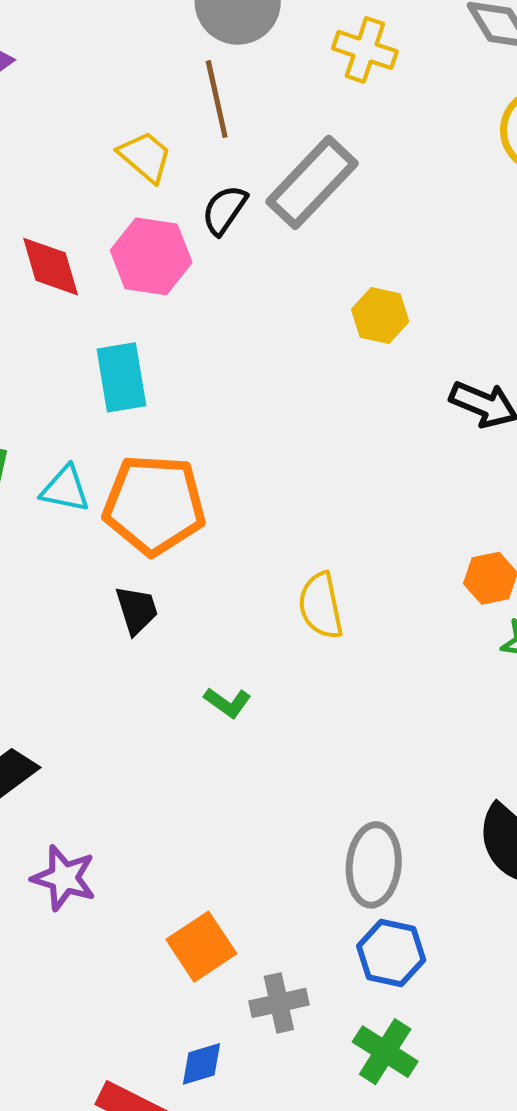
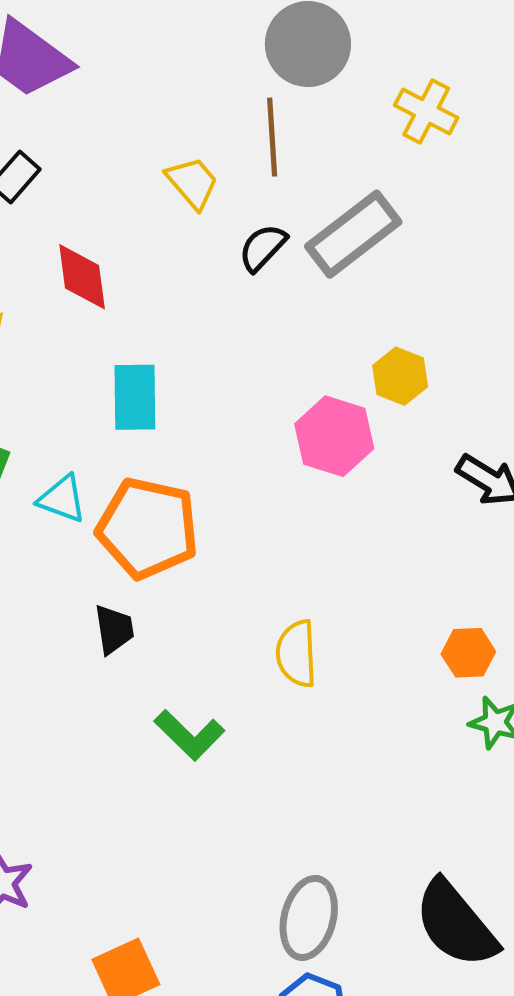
pink hexagon: (151, 256) -> (334, 436), moved
green L-shape: (228, 703) -> (189, 735), size x1.5

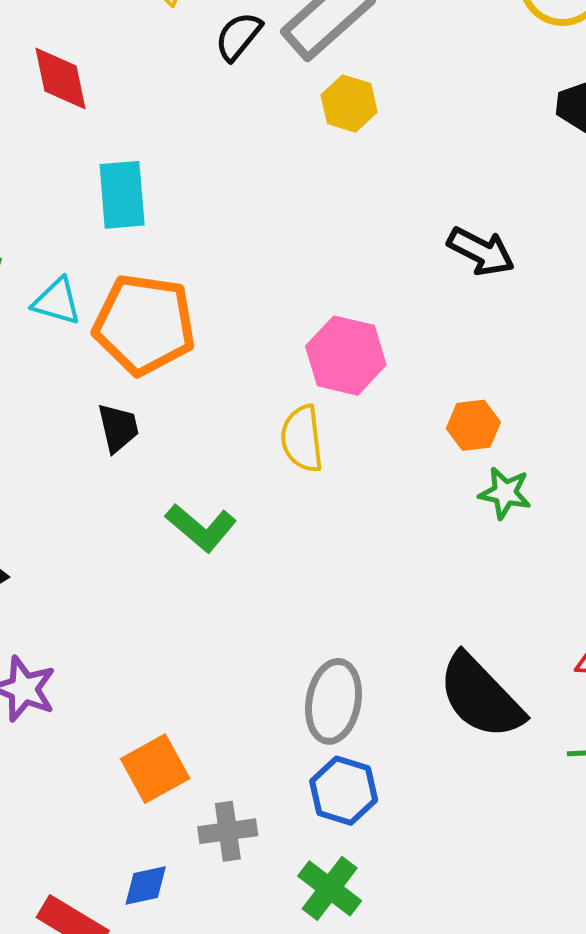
yellow hexagon: (400, 376) -> (349, 104), moved
pink hexagon: (334, 436) -> (346, 356), moved

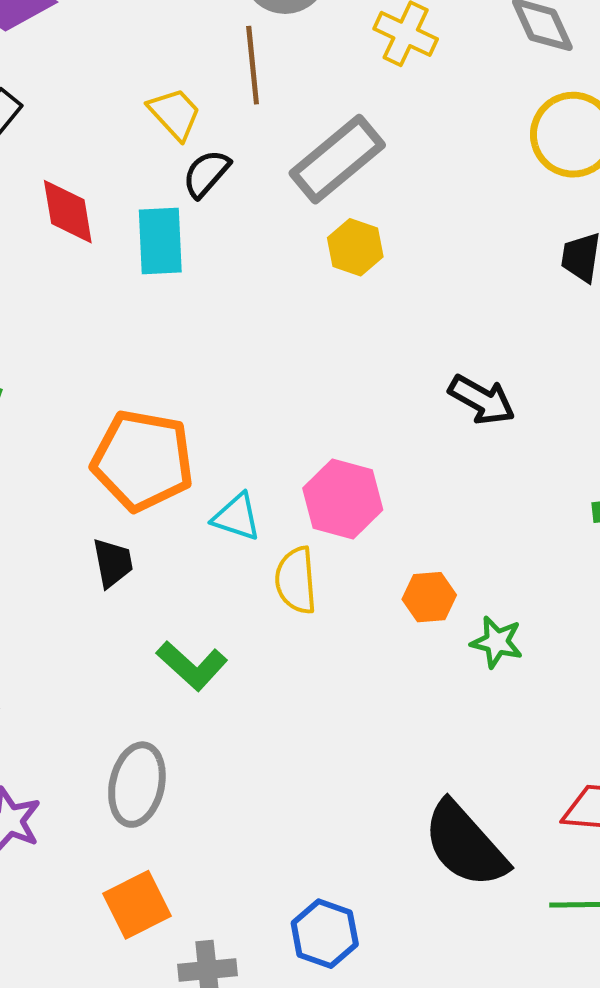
black semicircle: (238, 36) -> (206, 174), moved
cyan rectangle: (122, 195) -> (160, 241), moved
cyan triangle: (57, 302) -> (237, 517), moved
orange hexagon: (473, 425) -> (429, 597), moved
gray ellipse: (334, 701) -> (137, 785), moved

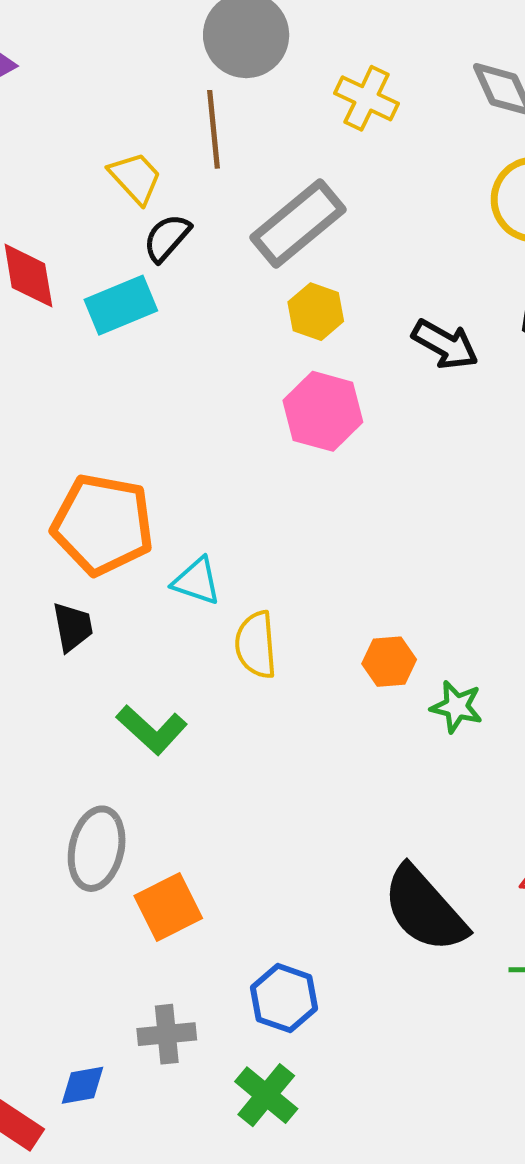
cyan rectangle: (160, 241) -> (121, 305), turned 70
black arrow: (482, 400) -> (445, 344), moved
pink hexagon: (343, 499) -> (323, 411), moved
orange square: (137, 905) -> (168, 907), moved

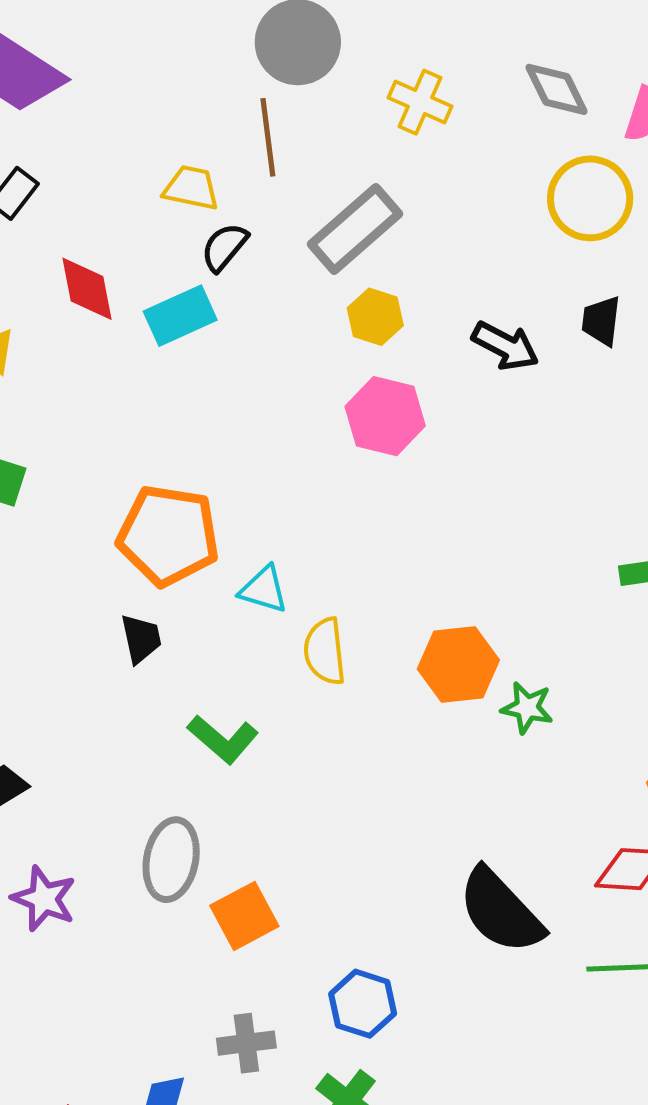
yellow trapezoid: (135, 178) -> (191, 188), turned -34
orange hexagon: (389, 662) -> (458, 665), size x1.5

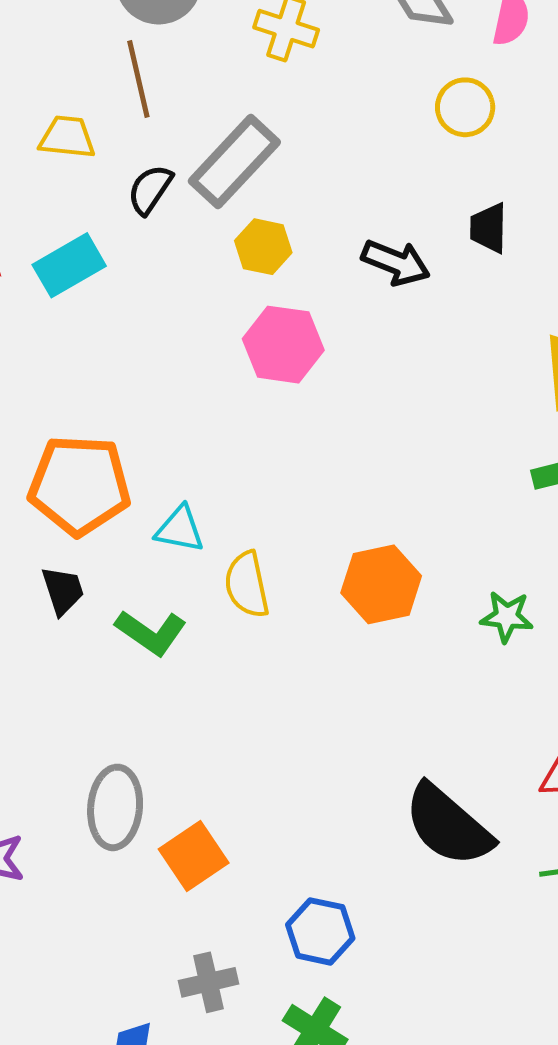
yellow circle: (590, 198) -> (465, 107), size x0.7
black semicircle: (224, 247) -> (150, 189), moved
green star: (527, 708) -> (507, 617), moved
green L-shape: (223, 739) -> (151, 632), moved

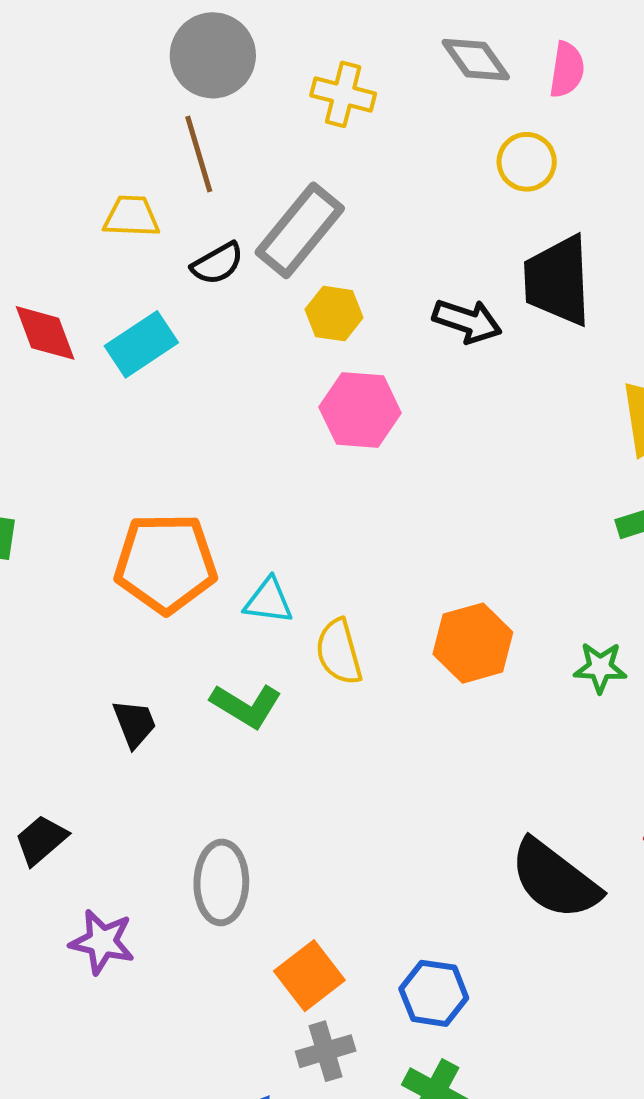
black semicircle: (150, 189) -> (217, 264), turned -150
black trapezoid: (489, 228) -> (558, 281), size x1.8
black trapezoid: (63, 591) -> (135, 724), moved
orange square: (194, 856) -> (309, 976), moved

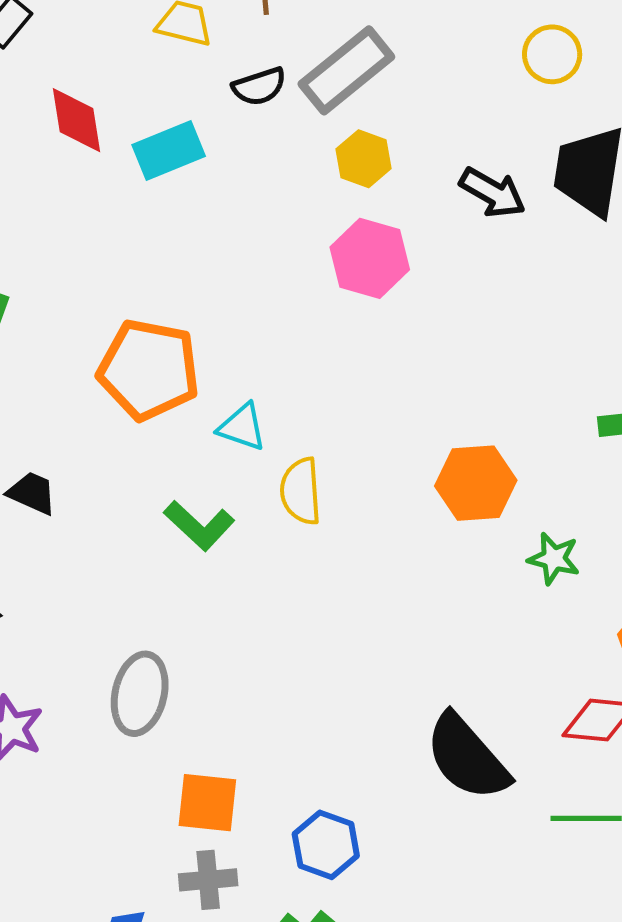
yellow circle: (527, 162) -> (552, 54), moved
orange hexagon: (473, 643) -> (476, 483), moved
black trapezoid: (135, 724) -> (32, 493), moved, turned -56
orange square: (309, 976) -> (207, 803), turned 32

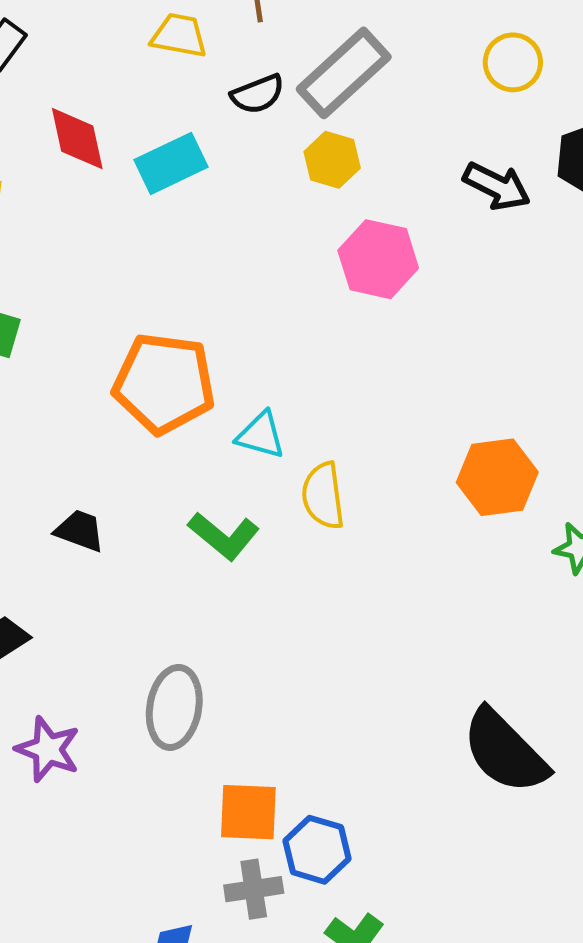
yellow circle: (552, 54) -> (513, 62), moved
yellow hexagon: (364, 159) -> (332, 160), moved
black trapezoid: (32, 493) -> (80, 531), moved
blue hexagon: (326, 845) -> (317, 850), moved

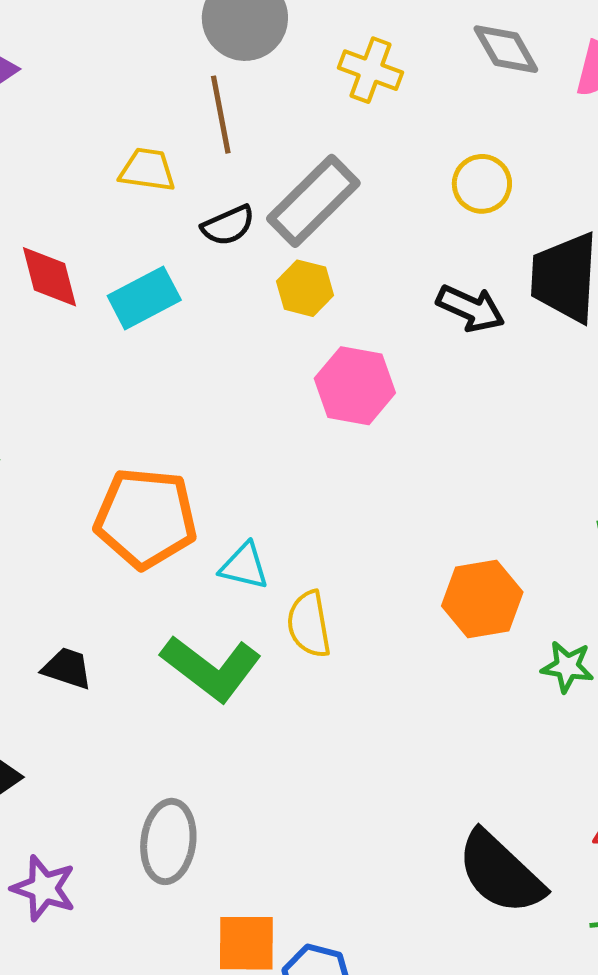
green L-shape: (224, 536) -> (211, 668), size x1.4

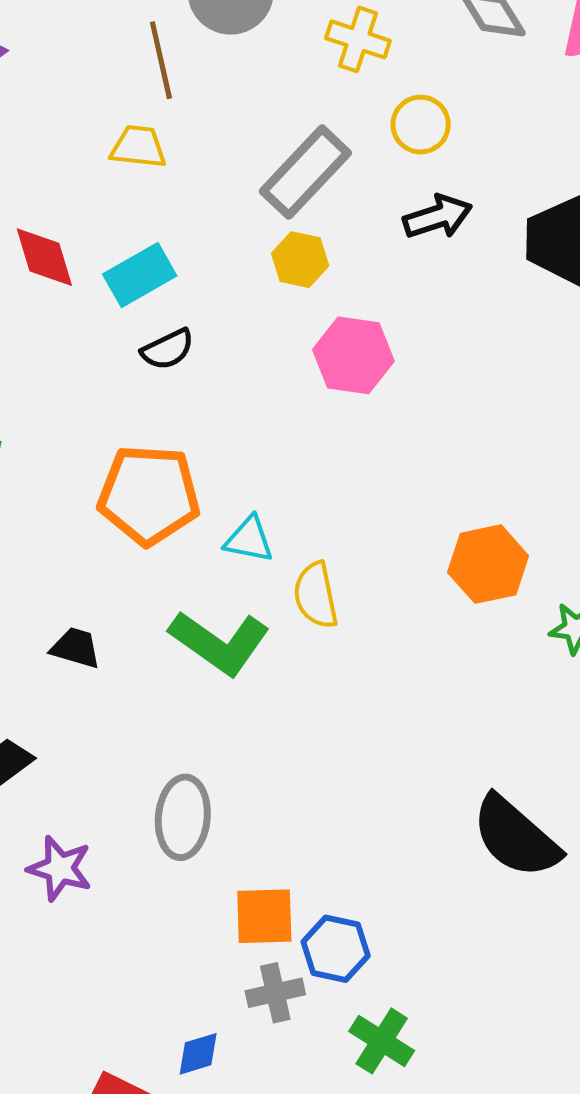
brown line: (221, 115) -> (161, 60), moved
yellow circle: (482, 184) -> (421, 125), moved
black semicircle: (228, 225) -> (168, 349), moved
black arrow: (471, 308) -> (438, 217), moved, turned -40

